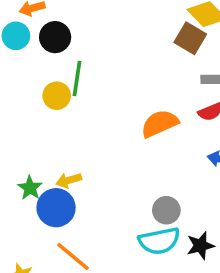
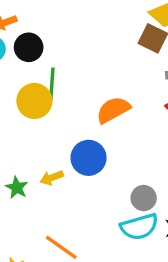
yellow circle: (57, 96) -> (34, 101), size x1.4
orange semicircle: (160, 124) -> (113, 110), moved
blue circle: (56, 208) -> (89, 158), moved

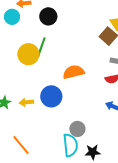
black circle: (29, 47) -> (48, 16), moved
cyan semicircle: (139, 227) -> (70, 145), turned -95

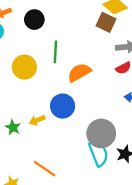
green line: (41, 47) -> (55, 52), moved
gray circle: (77, 129) -> (101, 133), size x1.6

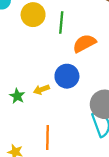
yellow circle: (24, 67) -> (33, 15), moved
orange line: (45, 169) -> (47, 138), turned 55

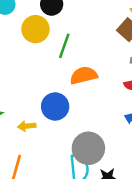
yellow arrow: (41, 90) -> (27, 126), moved

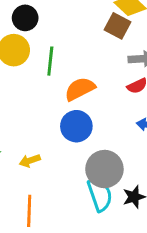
blue circle: (55, 107) -> (76, 126), moved

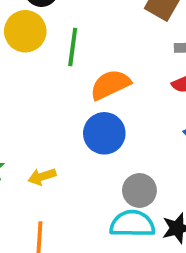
gray circle: (104, 169) -> (139, 190), size x0.7
cyan semicircle: (100, 195) -> (132, 224), turned -72

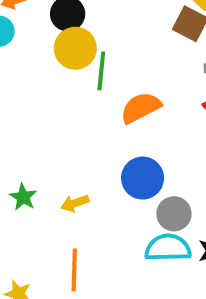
yellow circle: (25, 31) -> (75, 48), moved
blue circle: (104, 133) -> (143, 178), moved

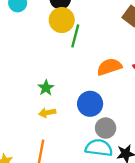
orange semicircle: (141, 108) -> (109, 67), moved
green star: (23, 197) -> (46, 88), moved

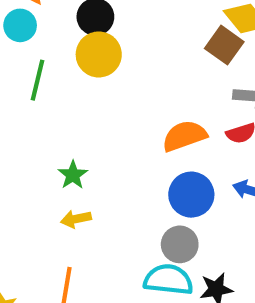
green line: (75, 36) -> (38, 80), moved
blue circle: (90, 104) -> (191, 195), moved

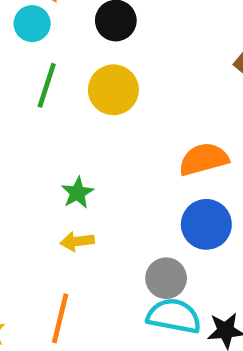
yellow circle: (99, 54) -> (113, 90), moved
gray circle: (180, 244) -> (166, 278), moved

